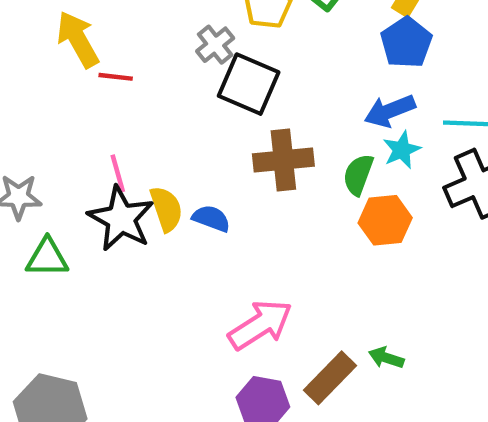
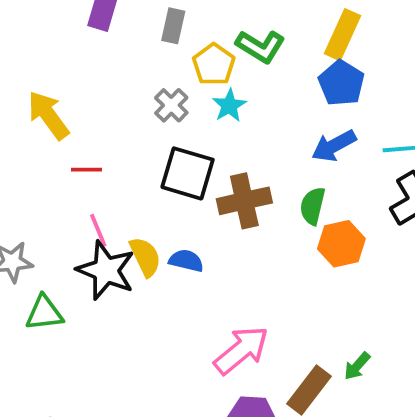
red line: (116, 77) -> (87, 170), moved
black square: (249, 84) -> (188, 173), moved
cyan star: (402, 150) -> (229, 106), moved
green arrow: (386, 358) -> (357, 366), turned -60

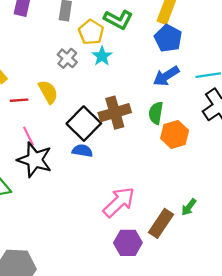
black square: (188, 173) -> (84, 124), moved, turned 32
yellow semicircle: (145, 257) -> (48, 92), moved

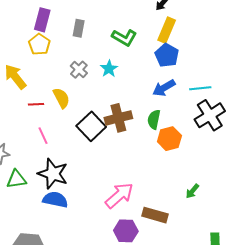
yellow pentagon: (91, 32) -> (39, 44), moved
blue semicircle: (82, 151) -> (55, 200), moved, size x1.4
black star: (35, 160) -> (53, 174), moved
green arrow: (189, 207) -> (192, 191), moved
brown rectangle: (161, 223) -> (155, 215), turned 70

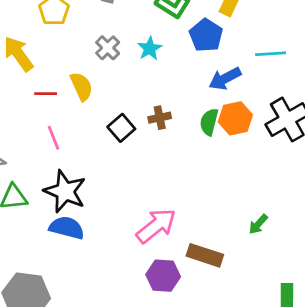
blue pentagon: (167, 55) -> (206, 35), moved
cyan line: (200, 88) -> (271, 54), moved
brown cross: (118, 118) -> (160, 118), size x0.6
black square: (91, 126) -> (121, 128), size x0.7
orange hexagon: (169, 139) -> (235, 118), moved

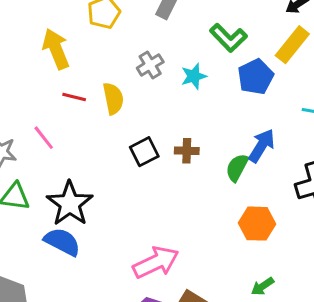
blue arrow: (225, 79) -> (262, 146), moved, turned 136
orange hexagon: (235, 118) -> (257, 224), moved
pink line: (54, 138) -> (44, 138), moved, turned -30

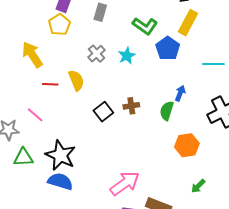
blue arrow: (262, 146) -> (180, 93), size x0.7

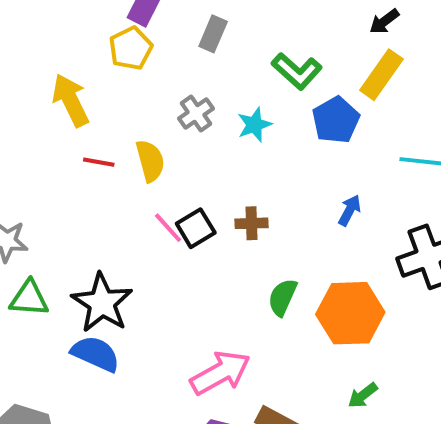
green semicircle: (167, 111) -> (282, 297), moved
pink line: (35, 115) -> (168, 228), moved
orange hexagon: (187, 145) -> (350, 313), size x1.4

